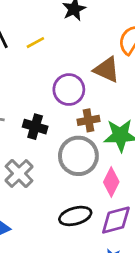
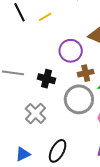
black ellipse: (75, 216) -> (58, 151), moved, turned -45

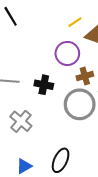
yellow line: (45, 17) -> (75, 22), moved
gray cross: (36, 113) -> (21, 121), moved

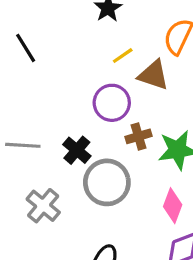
black cross: (44, 85) -> (77, 150), turned 30
gray circle: (80, 104) -> (107, 182), moved

